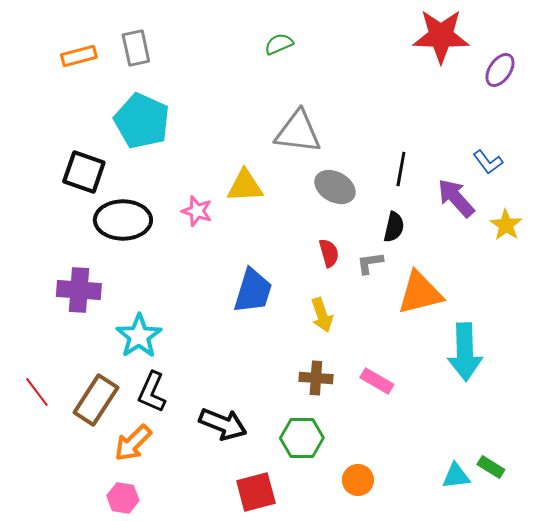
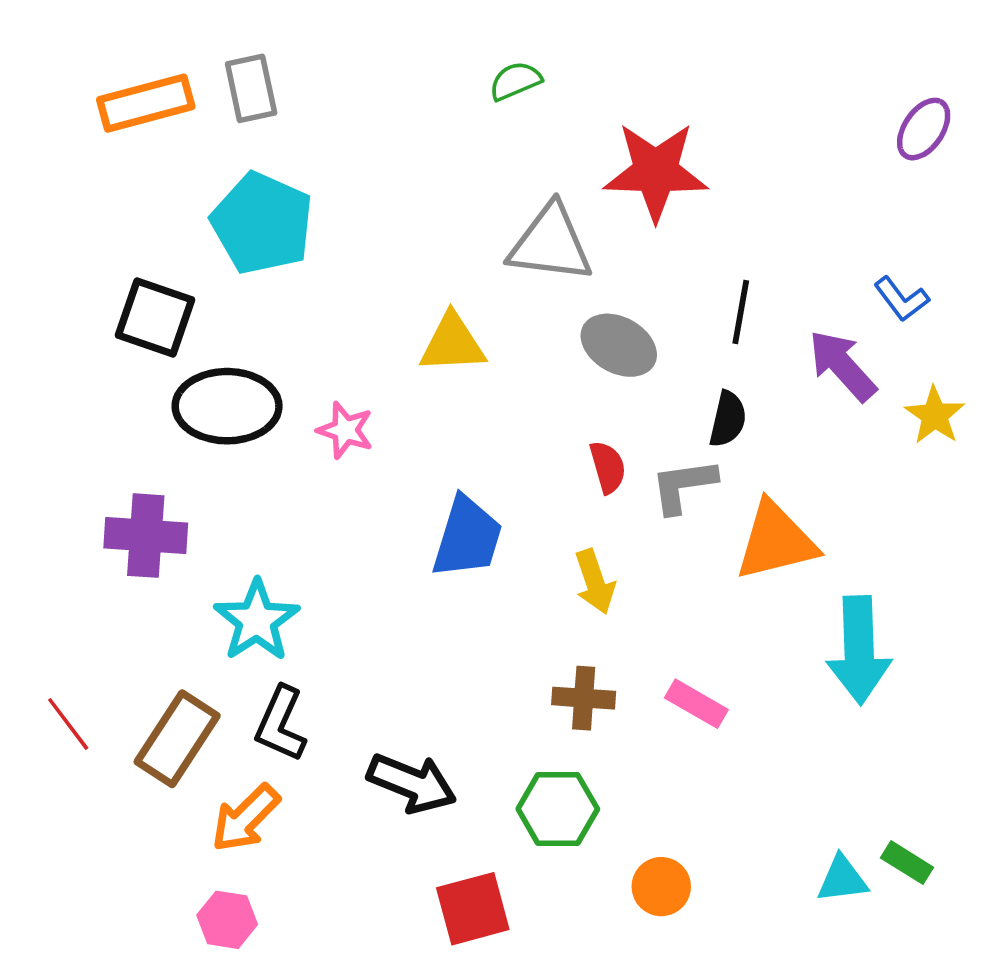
red star: (441, 36) -> (656, 172), moved
orange rectangle: (79, 56) -> (146, 103), size x1.4
pink star: (197, 211) -> (345, 430), moved
gray L-shape: (370, 263) -> (683, 486), size x1.4

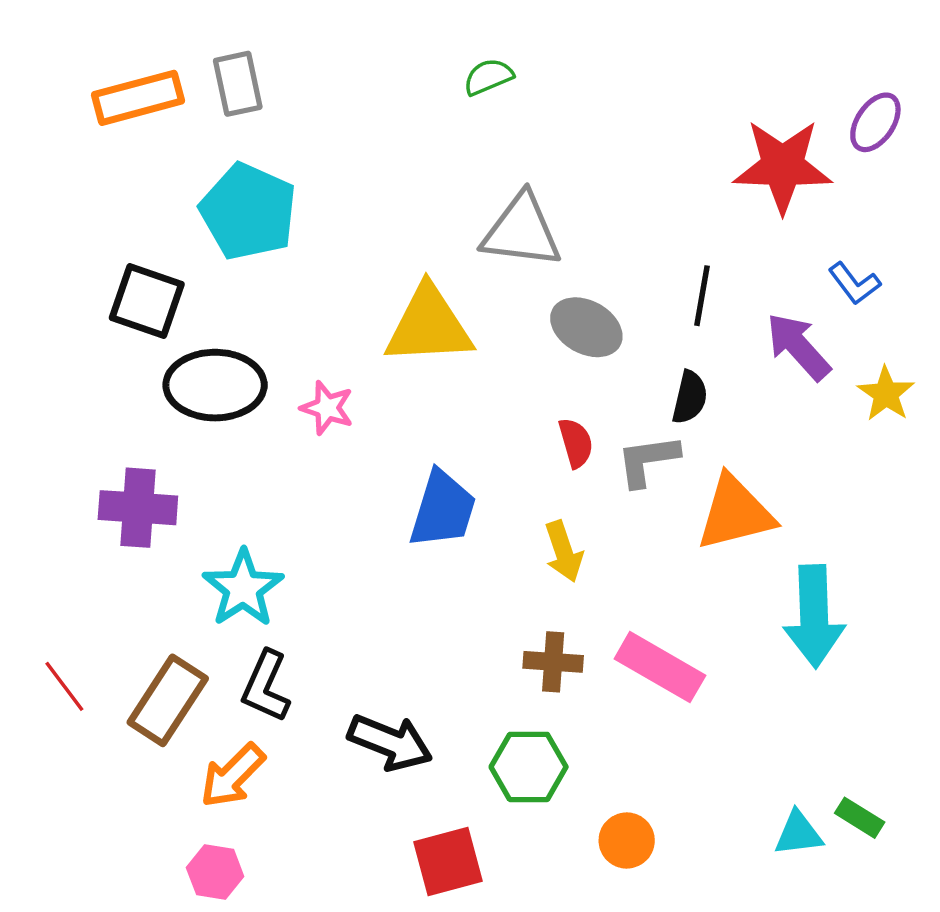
red star: (656, 172) -> (783, 166), moved
yellow triangle: (452, 343) -> (429, 325), size x1.4
pink rectangle: (696, 704) -> (660, 667), size x1.5

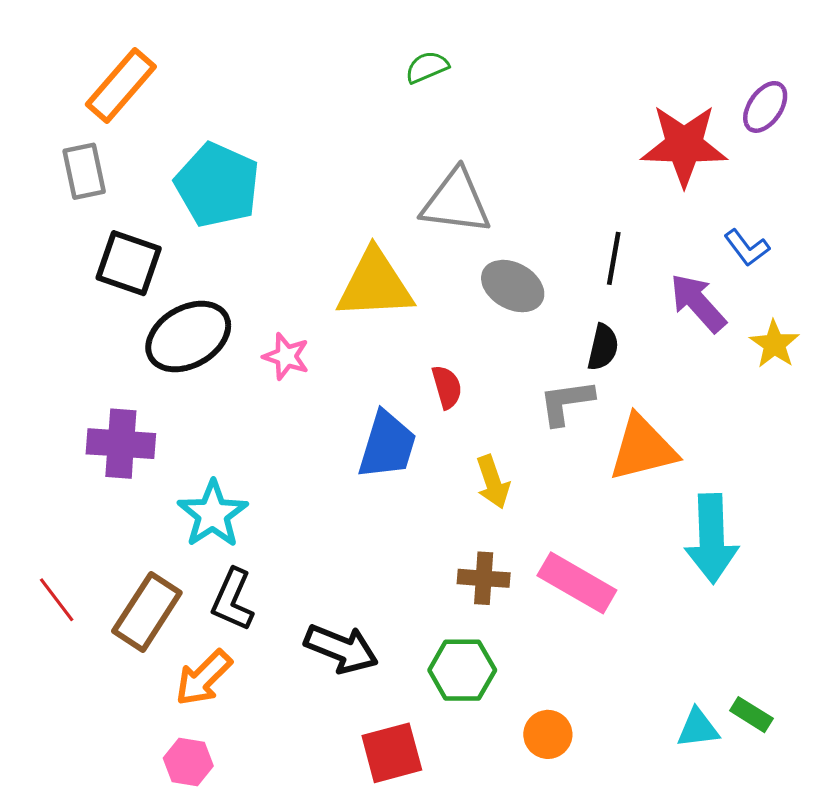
gray rectangle: (238, 84) -> (84, 171), moved
orange rectangle: (138, 98) -> (121, 86), turned -34
black ellipse: (215, 385) -> (188, 337), turned -30
red semicircle: (576, 443) -> (447, 387), moved

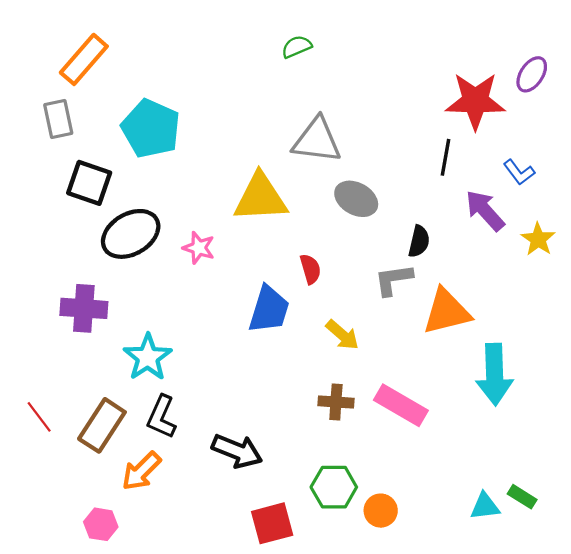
black line: (614, 258) -> (446, 157), moved
yellow arrow: (493, 482) -> (342, 335), turned -30
green hexagon: (462, 670) -> (334, 487), moved
pink hexagon: (188, 762) -> (101, 524), moved

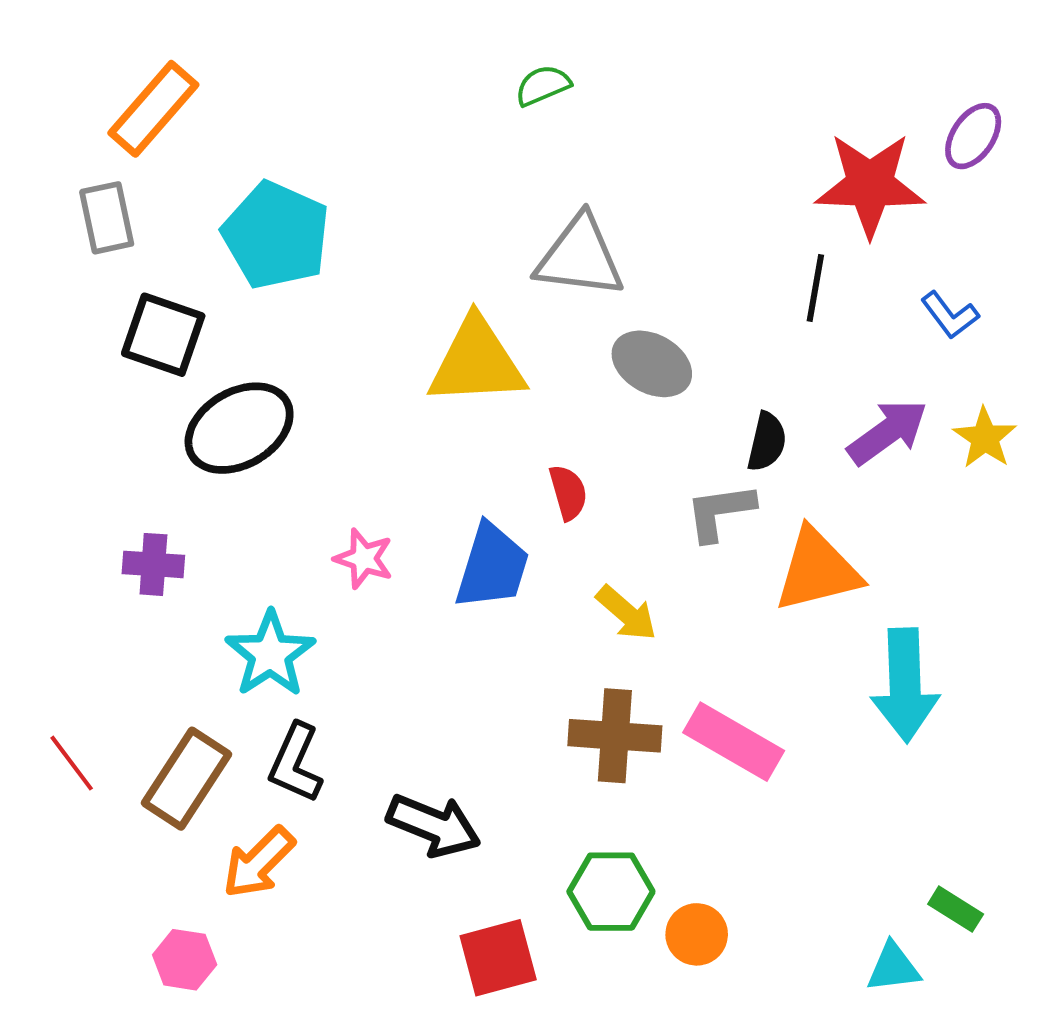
purple arrow: (485, 211) -> (887, 432), moved, turned 96
pink star: (199, 248) -> (364, 559), moved
purple cross: (84, 308) -> (153, 564), size x0.7
brown cross: (336, 402) -> (615, 736), size x1.4
cyan triangle: (485, 506) -> (893, 967), moved

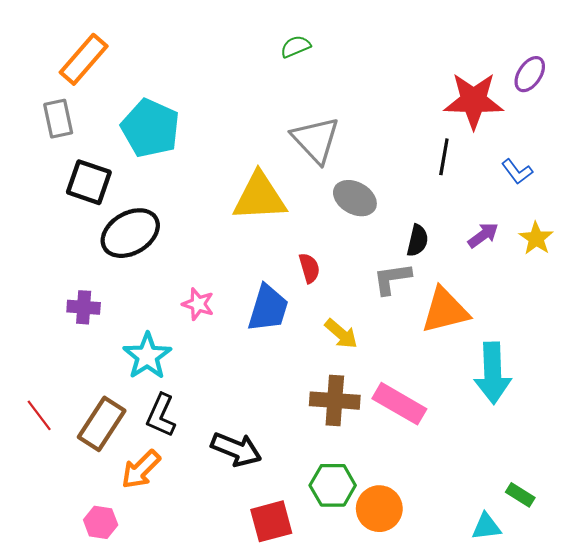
gray triangle: (580, 257) -> (316, 140), turned 40
purple arrow: (887, 432) -> (483, 235), size x0.7
orange circle: (697, 934) -> (379, 509), size x1.4

